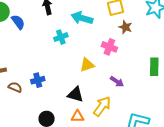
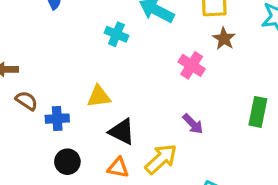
cyan cross: (61, 37) -> (116, 34), turned 32
yellow triangle: (87, 65) -> (99, 96), moved
blue cross: (38, 80) -> (57, 119), moved

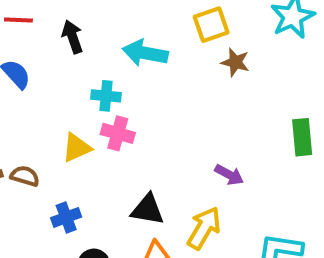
pink cross: (192, 65) -> (118, 133), moved
yellow triangle: (99, 96) -> (76, 148), moved
brown semicircle: (27, 101) -> (25, 176), moved

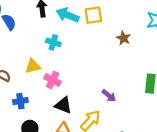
yellow square: (211, 25) -> (93, 15), moved
cyan arrow: (145, 53) -> (67, 15), moved
pink cross: (118, 133) -> (53, 80), moved

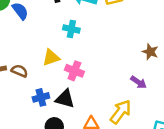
brown star: (123, 38) -> (150, 52), moved
black triangle: (63, 105) -> (65, 99), moved

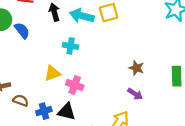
brown star: (150, 52) -> (136, 68), moved
brown semicircle: (19, 71) -> (21, 100), moved

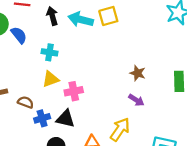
cyan cross: (71, 46) -> (49, 52), moved
pink cross: (75, 85) -> (74, 91), turned -30
brown semicircle: (21, 100) -> (26, 102), moved

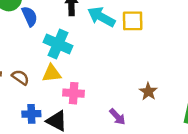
cyan cross: (49, 52) -> (58, 44), size x1.5
purple arrow: (136, 100) -> (117, 117), moved
brown semicircle: (26, 102) -> (20, 77), moved

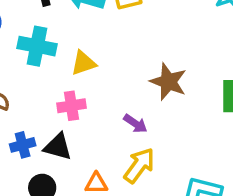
yellow triangle: (52, 73) -> (83, 63), moved
brown star: (148, 91) -> (168, 82), size x1.5

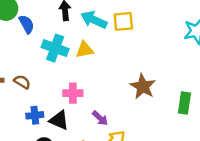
yellow triangle: (83, 63) -> (85, 50), moved
purple arrow: (135, 124) -> (100, 118), moved

